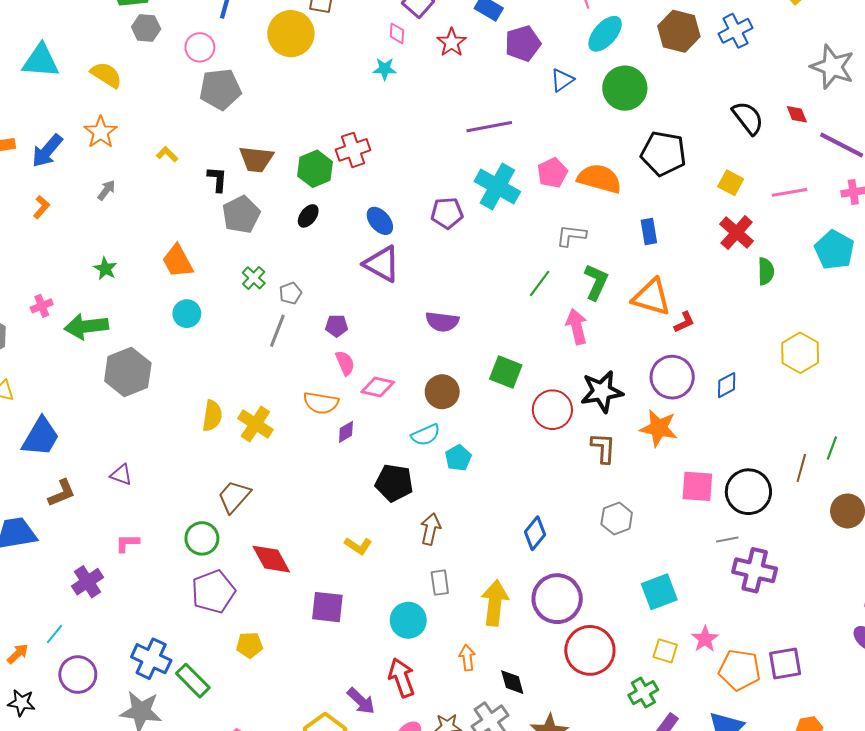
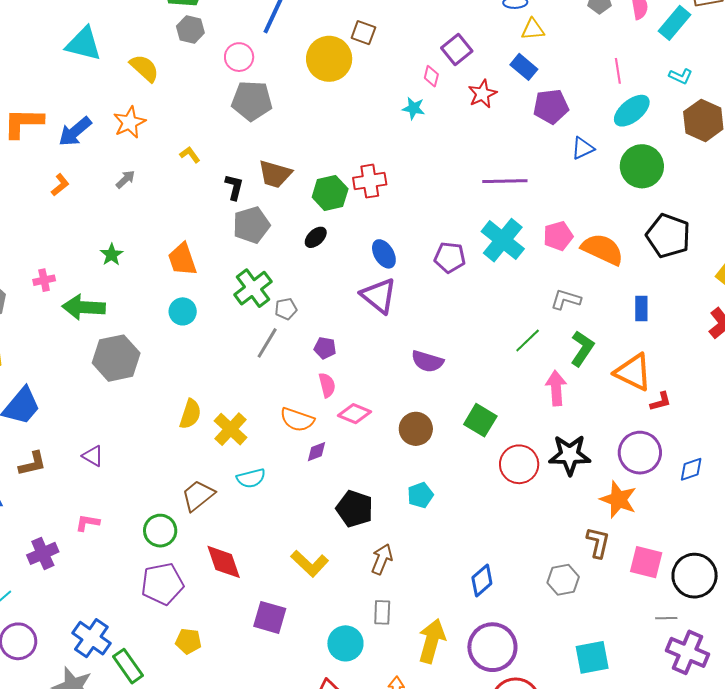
green cross: (254, 278) -> (253, 288), size x1.6
cyan semicircle: (426, 435) -> (251, 478), moved
brown L-shape: (603, 448) -> (598, 543), moved
yellow L-shape: (358, 546) -> (310, 563), size x1.4

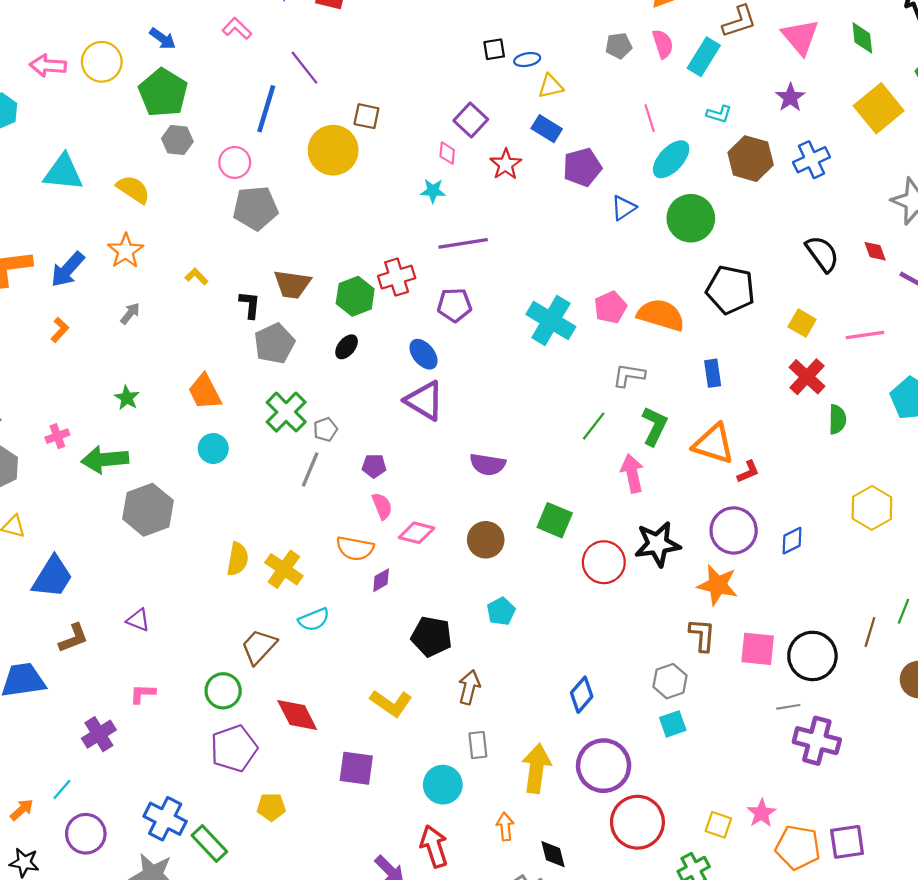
purple line: (505, 181) -> (463, 243), moved
purple pentagon: (450, 257) -> (454, 305), moved
cyan square: (592, 657) -> (673, 724), moved, size x0.7

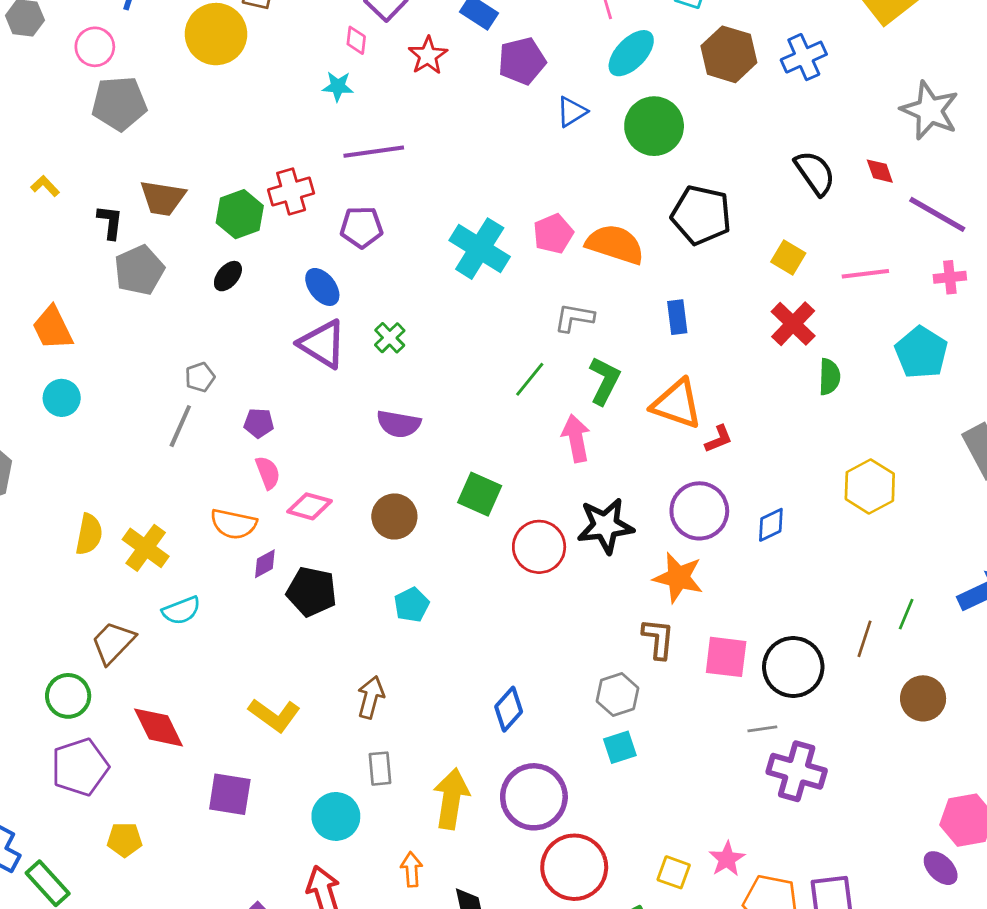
green cross: (286, 412) -> (390, 338), moved, size x0.6
black pentagon: (432, 636) -> (312, 592), moved

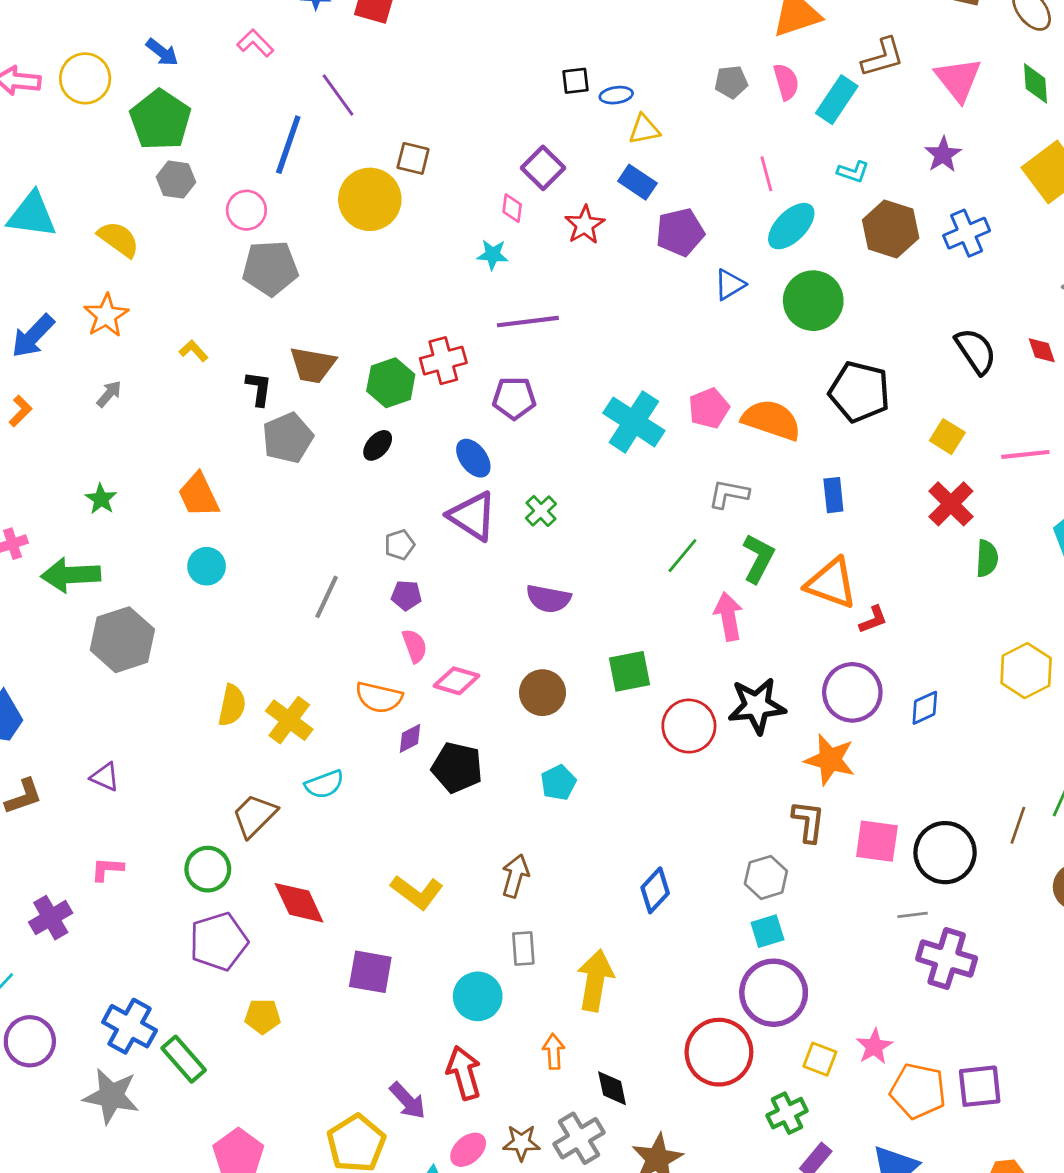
gray pentagon: (200, 377) -> (400, 545), moved
green square: (480, 494) -> (629, 671), turned -36
purple circle: (534, 797) -> (774, 993), moved

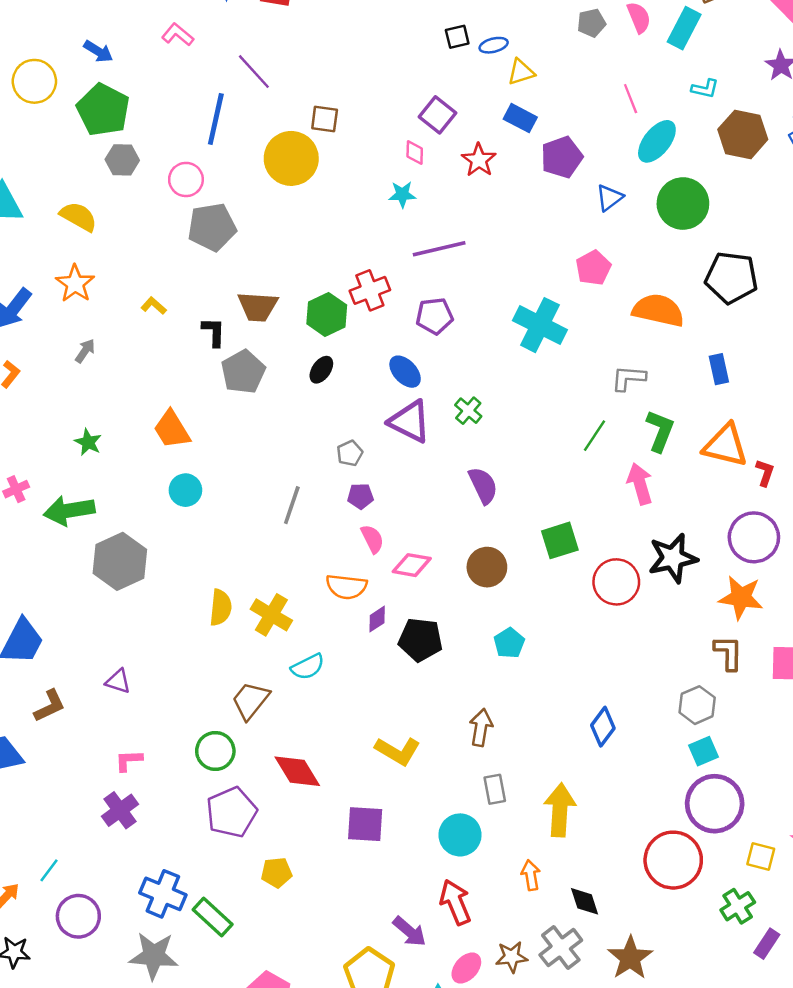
pink pentagon: (709, 408) -> (593, 268), moved
purple semicircle: (548, 599) -> (483, 486), turned -120
red L-shape: (873, 620) -> (765, 473), turned -44
purple cross: (51, 918) -> (120, 810), moved

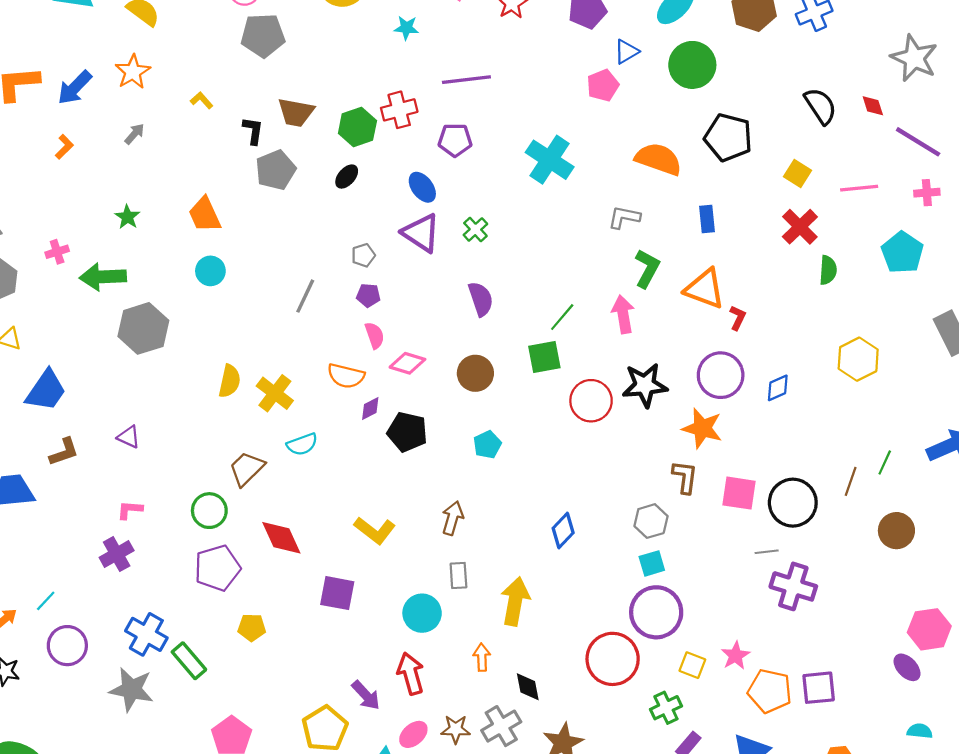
cyan star: (402, 194) -> (406, 28), moved
pink pentagon: (593, 268) -> (603, 85), moved
green line: (594, 436) -> (562, 317), moved

